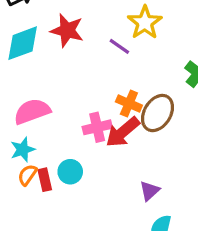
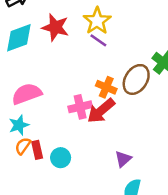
yellow star: (145, 23) -> (97, 21), moved
brown ellipse: (158, 113) -> (136, 79), moved
cyan circle: (70, 172) -> (61, 158), moved

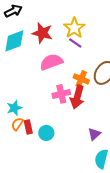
pink semicircle: (27, 94) -> (51, 62), moved
red arrow: (101, 111) -> (77, 97), turned -35

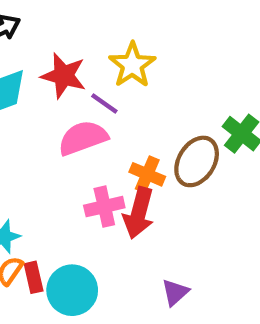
purple line: (75, 43) -> (104, 104), moved
cyan circle: (46, 133) -> (72, 290), size x1.5

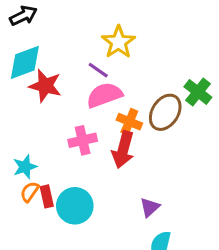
red star: (64, 76) -> (45, 86), moved
pink semicircle: (83, 138) -> (104, 95), moved
pink cross: (104, 207) -> (83, 140), moved

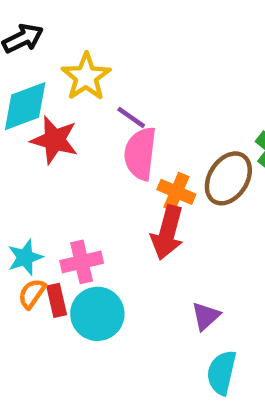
yellow star: (118, 42) -> (86, 77), moved
pink semicircle: (104, 95) -> (140, 154), turned -63
pink cross: (83, 140) -> (82, 262), moved

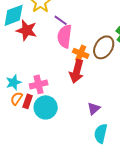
red rectangle: (57, 300) -> (28, 101), turned 32

